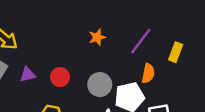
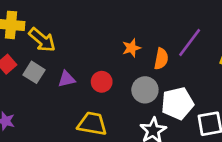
orange star: (97, 37) -> (131, 48), moved
orange semicircle: (148, 73) -> (161, 59), moved

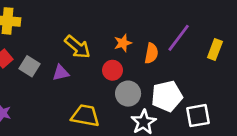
yellow arrow: (42, 40) -> (77, 47), moved
red circle: (102, 82) -> (112, 70), moved
gray circle: (145, 90) -> (128, 94), moved

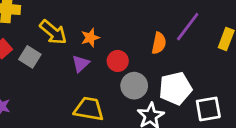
orange star: (123, 43) -> (90, 38), moved
yellow arrow: (77, 47) -> (53, 32), moved
purple triangle: (61, 73) -> (81, 64), moved, turned -30

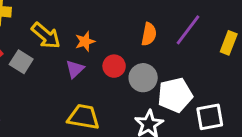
orange semicircle: (159, 43) -> (149, 34), moved
gray circle: (134, 86) -> (143, 78), moved

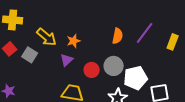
red circle: (114, 66) -> (92, 70), moved

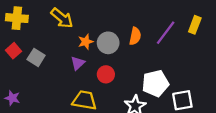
yellow arrow: (47, 37) -> (62, 18), moved
yellow rectangle: (173, 42) -> (195, 25), moved
gray circle: (114, 66) -> (108, 43), moved

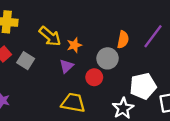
yellow arrow: (62, 18) -> (50, 36), moved
gray circle: (108, 43) -> (108, 58), moved

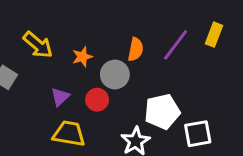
orange star: (74, 45) -> (82, 57), moved
purple triangle: (67, 66) -> (60, 97), moved

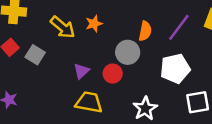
orange star: (82, 57) -> (94, 24), moved
white pentagon: (162, 112) -> (175, 69), moved

